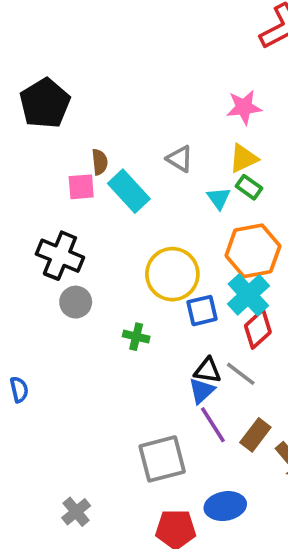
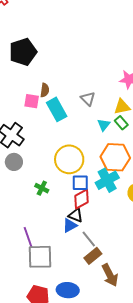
red diamond: (258, 329) -> (82, 199), moved
gray line: (241, 374) -> (89, 239), moved
purple line: (213, 425) -> (28, 238), moved

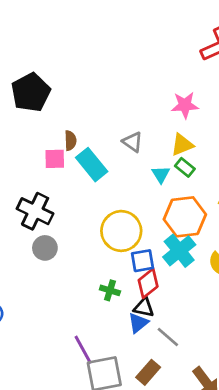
green cross: (42, 188) -> (110, 290), moved
brown rectangle: (93, 256) -> (148, 372), moved

